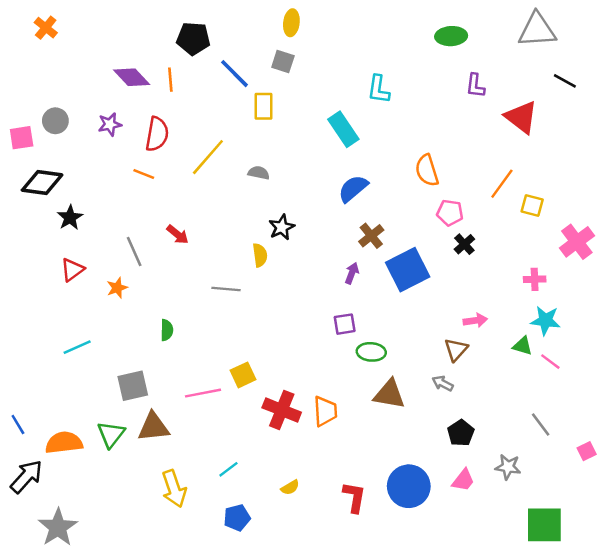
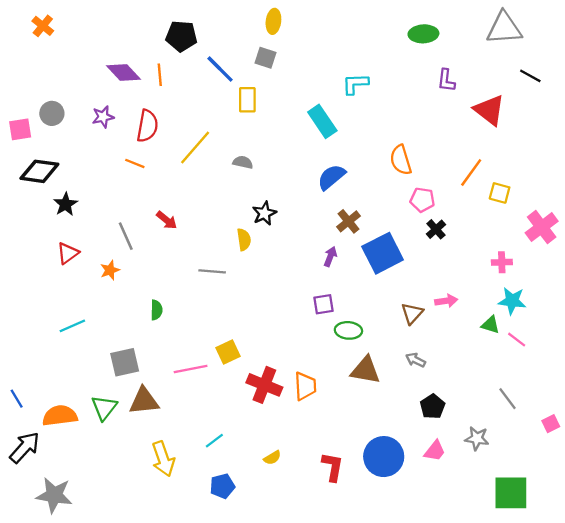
cyan L-shape: (379, 89) -> (355, 84), turned 80
brown triangle: (456, 349) -> (412, 313), moved
gray star: (58, 527) -> (54, 495), turned -30

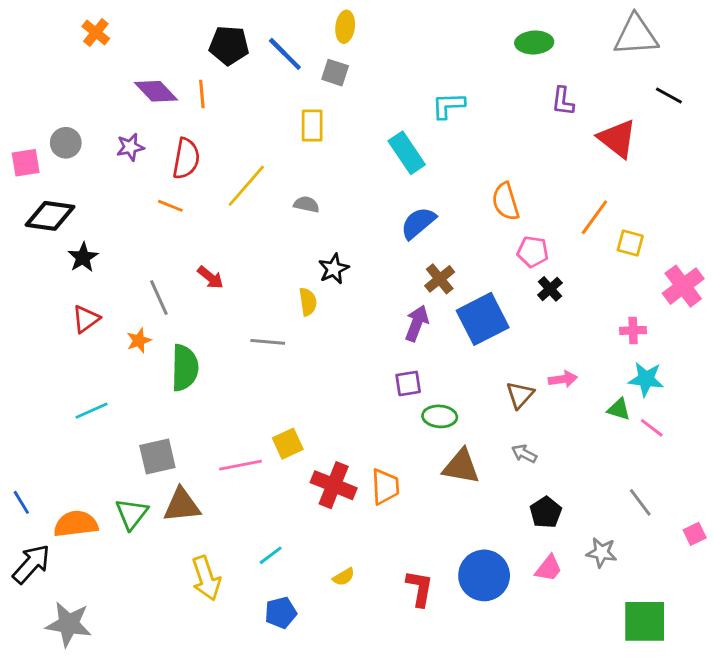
orange cross: (43, 26) -> (96, 32), moved
blue line: (220, 69) -> (285, 54), moved
purple arrow: (330, 257) -> (417, 323), size x1.4
green semicircle: (156, 310) -> (185, 368), moved, size x1.8

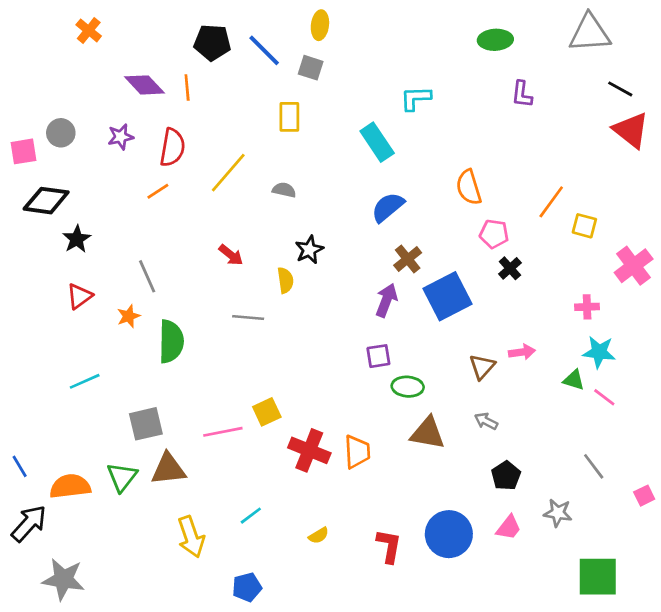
red triangle: (617, 138) -> (631, 130), moved
orange line: (170, 206) -> (158, 191), turned -55
red arrow: (210, 277) -> (231, 255), moved
blue pentagon: (281, 613) -> (247, 587), moved

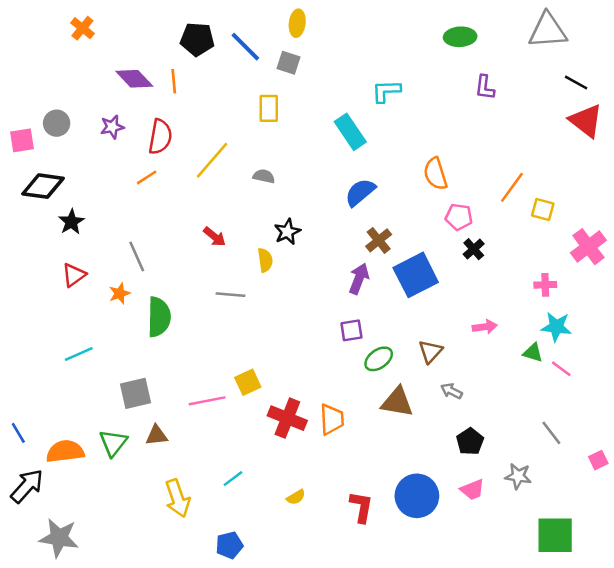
brown triangle: (482, 367) -> (430, 351), moved
green ellipse: (408, 387) -> (379, 359), turned -40
brown triangle: (168, 469) -> (157, 435), size x0.7
pink trapezoid: (509, 527) -> (472, 490), turned 30

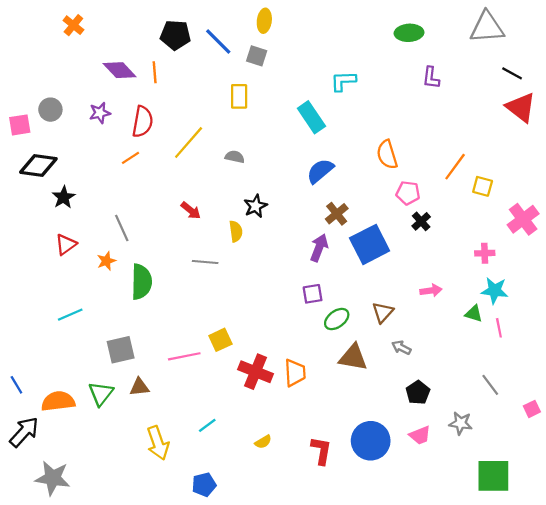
pink line: (561, 369) -> (499, 328), turned 42

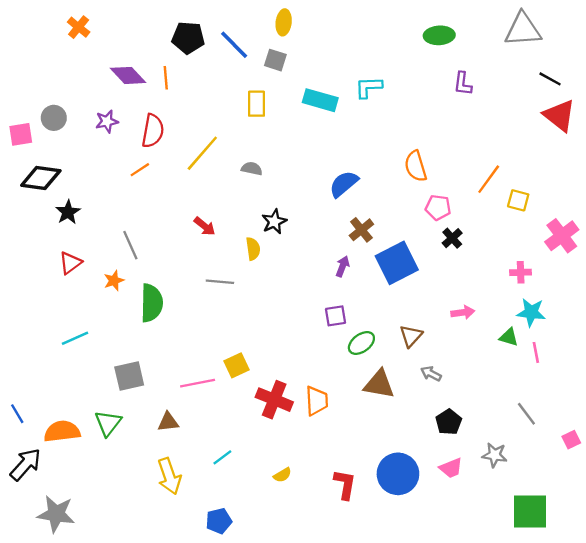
cyan rectangle: (311, 117) -> (320, 100), moved, turned -40
purple arrow: (319, 248) -> (343, 266), size x0.7
brown triangle: (139, 387) -> (168, 422), moved

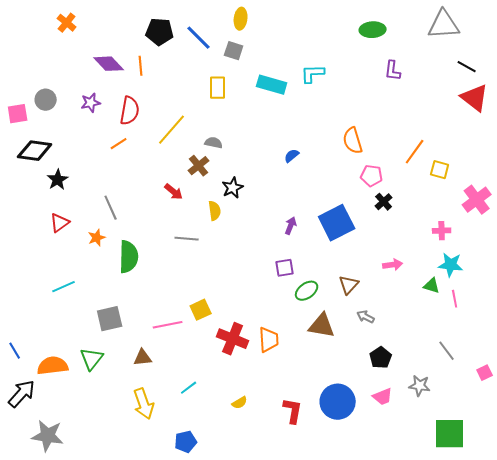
blue semicircle: (344, 184) -> (292, 156), size x0.6
brown cross: (361, 230) -> (199, 166), moved

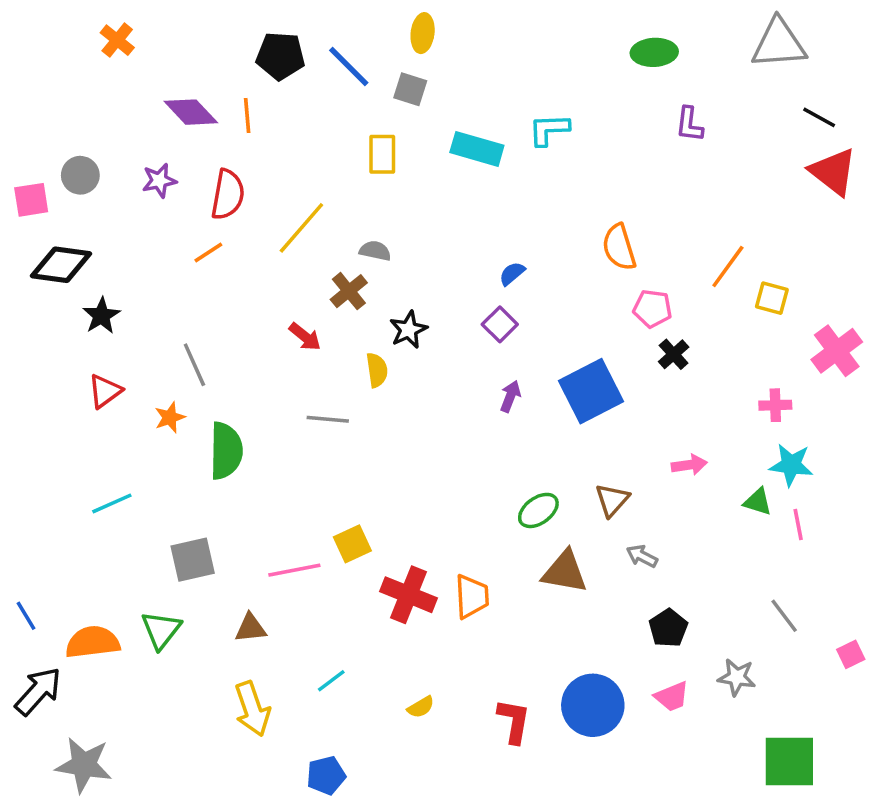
purple square: (285, 268) -> (500, 324), moved, turned -36

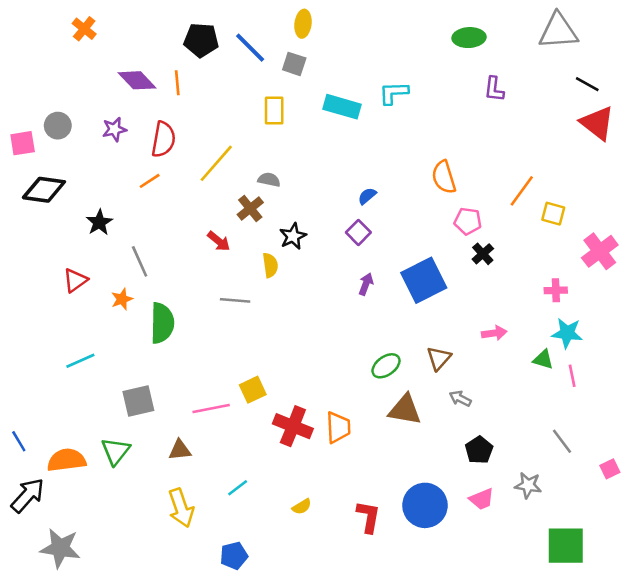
black star: (101, 316) -> (99, 222), moved

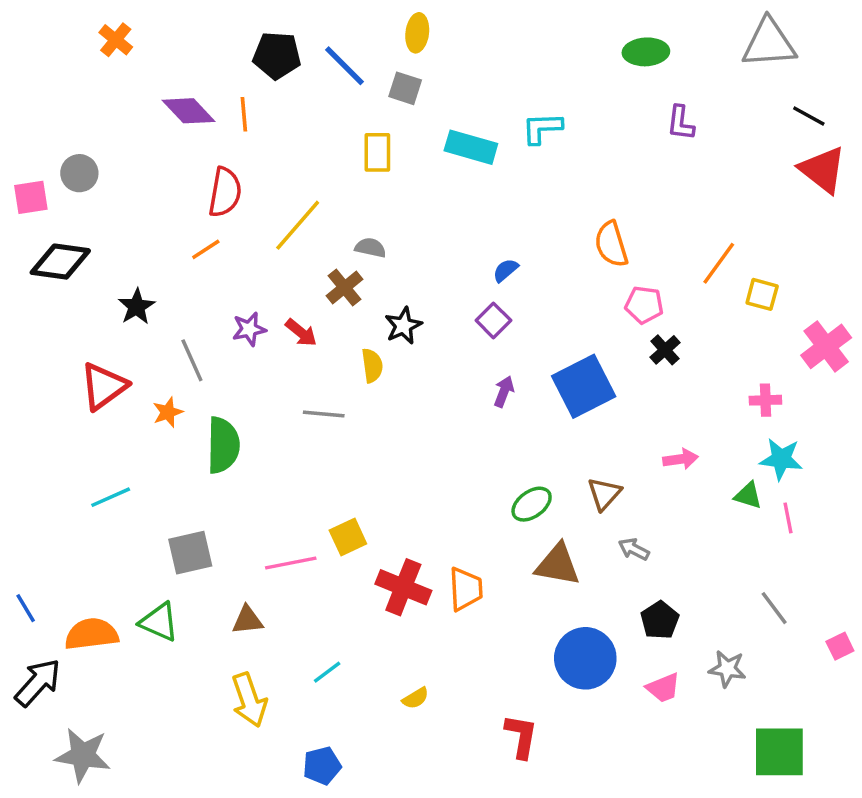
purple star: (114, 129) -> (249, 329), moved
red triangle: (75, 280) -> (104, 386), size x1.4
green triangle: (116, 451) -> (159, 622), turned -44
blue circle: (425, 505) -> (585, 658), moved
red L-shape: (368, 517) -> (521, 736), moved

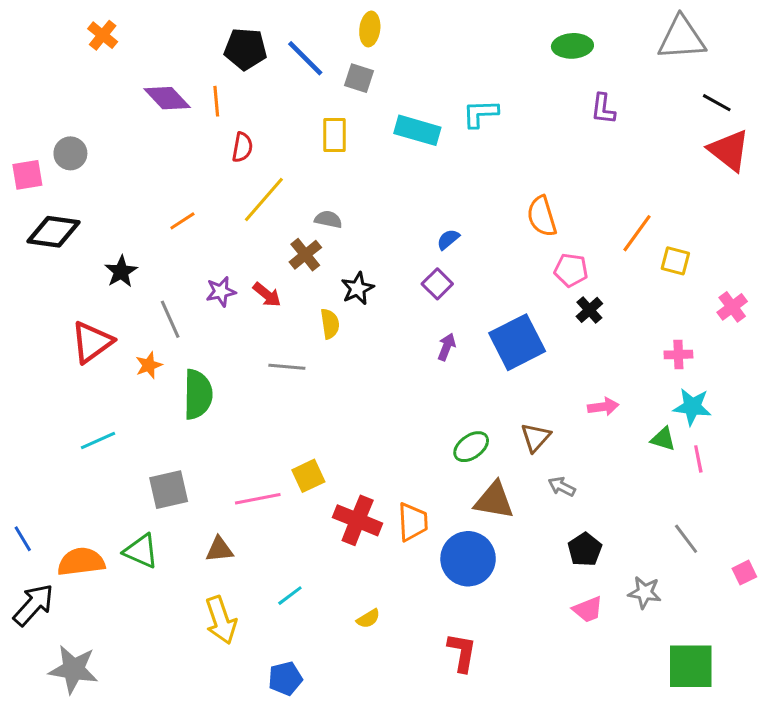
red semicircle: (225, 192) -> (242, 147), moved, size x0.7
pink cross: (826, 346) -> (732, 307), size x0.7
blue circle: (585, 658) -> (468, 559), moved

